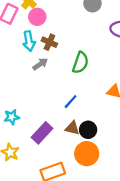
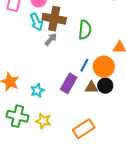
brown cross: (49, 42) -> (54, 19), size x1.6
purple rectangle: (42, 133) -> (69, 83), moved
orange circle: (87, 154) -> (104, 67), moved

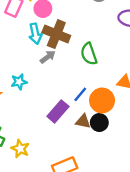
green semicircle: (85, 30) -> (89, 54), turned 144
cyan star: (37, 90) -> (19, 82), moved

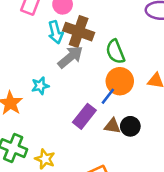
gray arrow: (48, 57) -> (70, 57), size x1.5
orange circle: (102, 100) -> (120, 81), moved

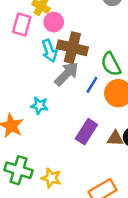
cyan star: (40, 86) -> (39, 106), turned 30
blue line: (108, 96) -> (92, 85), moved

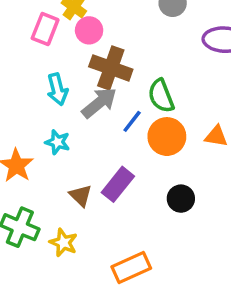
cyan arrow: (49, 51) -> (57, 89), moved
brown triangle: (115, 138) -> (81, 196), moved, turned 36

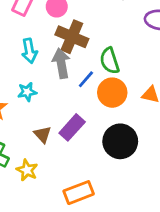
gray arrow: (99, 103) -> (61, 63), turned -64
cyan star: (58, 142) -> (27, 92), turned -30
black circle: (181, 199) -> (120, 141), size x1.6

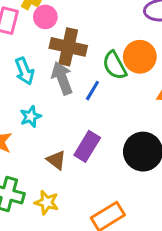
orange circle: (112, 93) -> (140, 57), moved

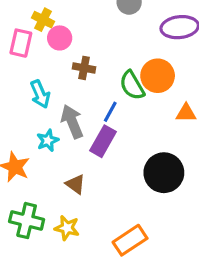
brown cross: (68, 47) -> (84, 68), size x0.6
gray arrow: (62, 78) -> (72, 122), moved
purple rectangle: (87, 146) -> (103, 141), moved

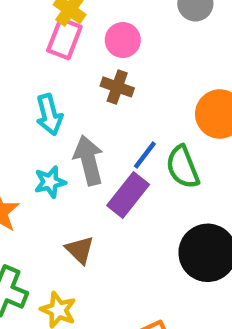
pink circle: (60, 38) -> (123, 40), moved
pink rectangle: (21, 43) -> (64, 39), moved
green semicircle: (132, 85) -> (183, 167), moved

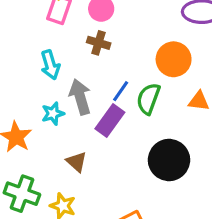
green semicircle: (183, 167) -> (148, 99), turned 44

